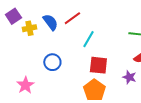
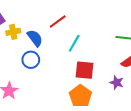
blue semicircle: (50, 22) -> (35, 38), moved
blue circle: (52, 62) -> (31, 60), moved

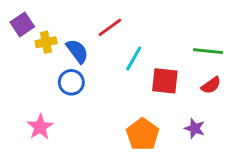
red square: (85, 70) -> (165, 81), moved
purple star: (117, 83) -> (195, 128), moved

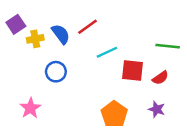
blue semicircle: (77, 51) -> (61, 34), moved
cyan line: (134, 59) -> (107, 52), turned 35
red semicircle: (211, 85) -> (160, 78), moved

